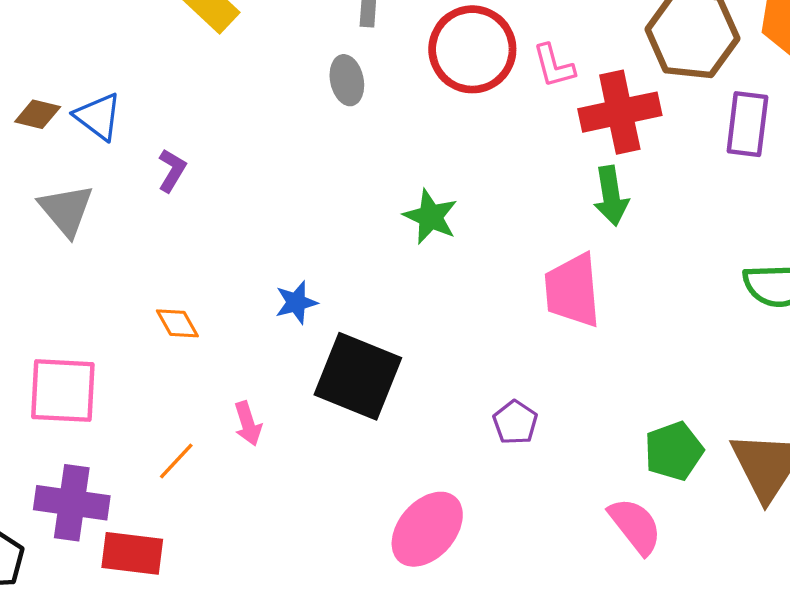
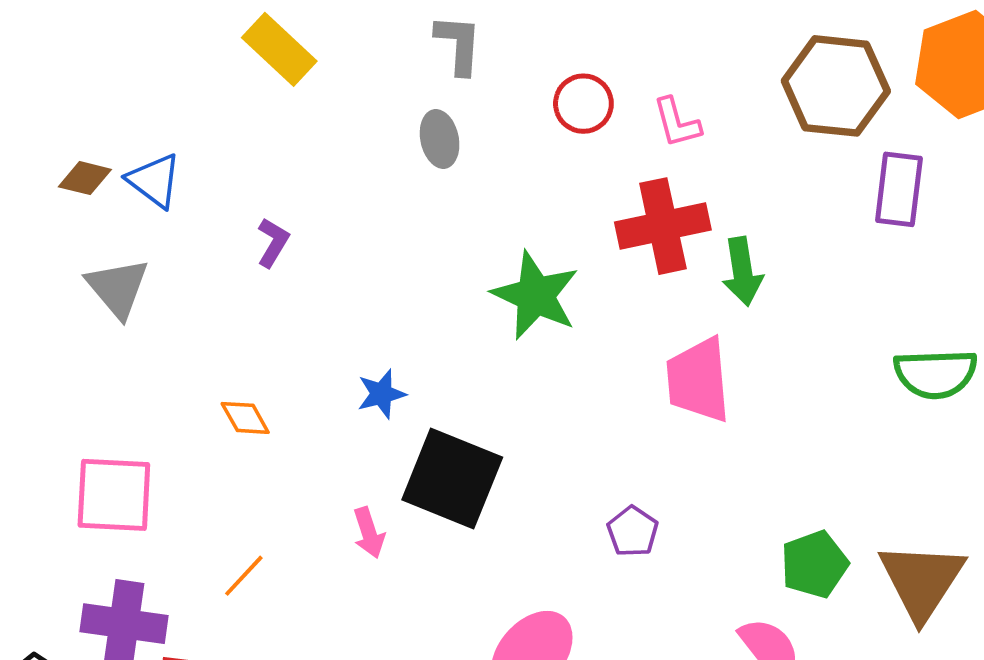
red circle: (472, 49) -> (583, 104), size x0.6
red cross: (620, 112) -> (663, 226), moved
purple L-shape: (172, 170) -> (273, 242), moved
green star: (431, 217) -> (535, 295), size x1.4
pink arrow: (248, 424) -> (369, 533), moved

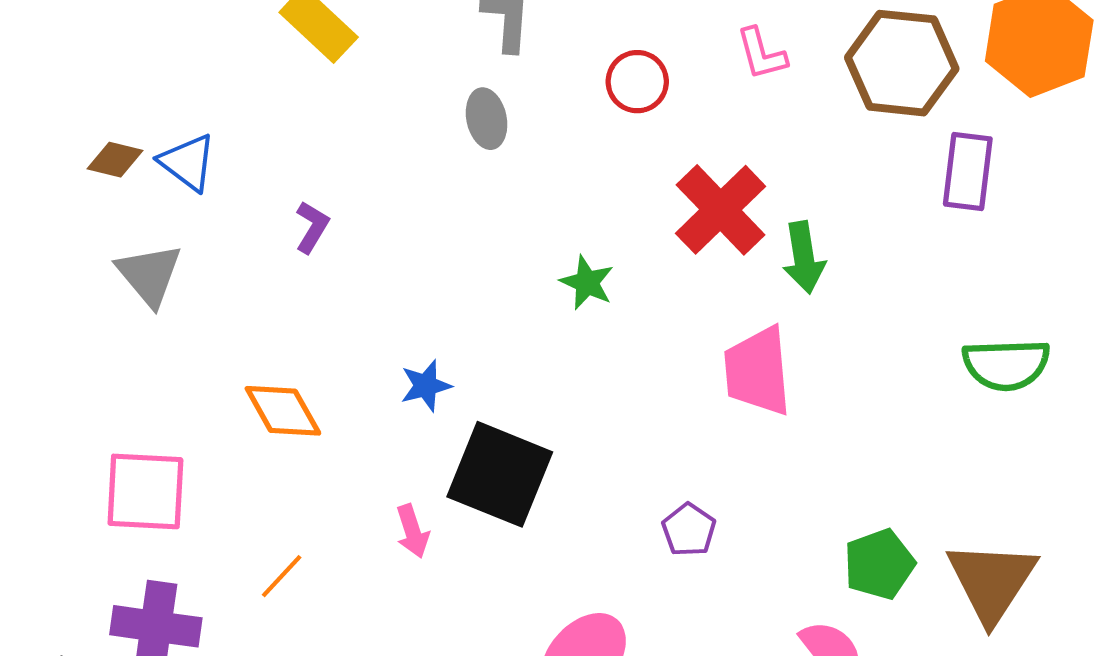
pink L-shape: (677, 123) -> (762, 54), moved
red cross: (663, 226) -> (721, 210), turned -32
green star: (535, 295) -> (587, 283), size x0.6
orange diamond: (245, 418) -> (283, 411), size x1.5

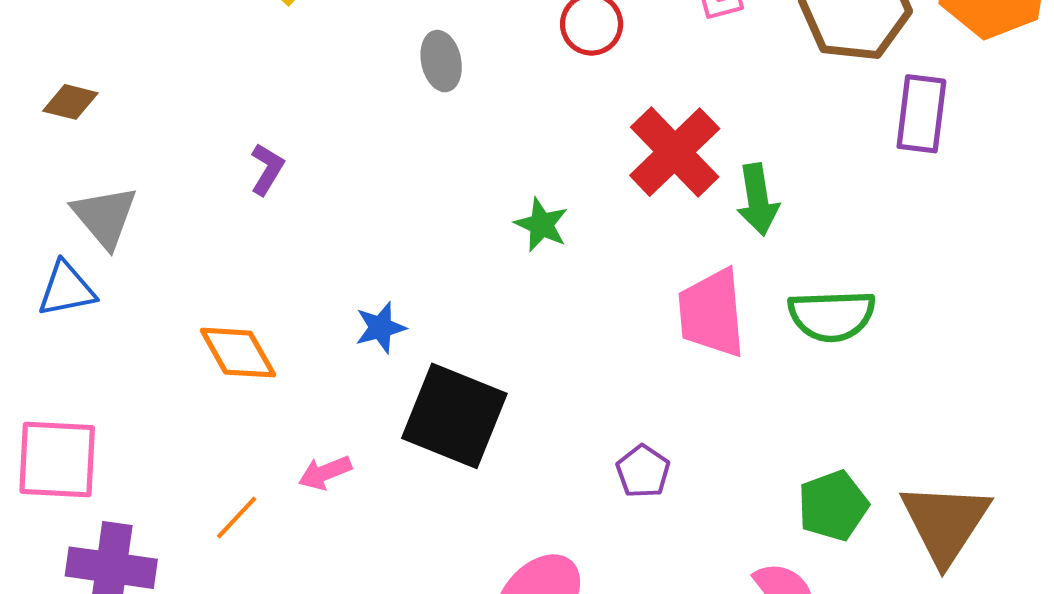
blue triangle: (188, 162) -> (66, 289), moved, turned -48
green semicircle: (1006, 365) -> (832, 316), moved
pink square: (145, 491) -> (57, 459), moved
pink arrow: (412, 531) -> (325, 473), moved, turned 86

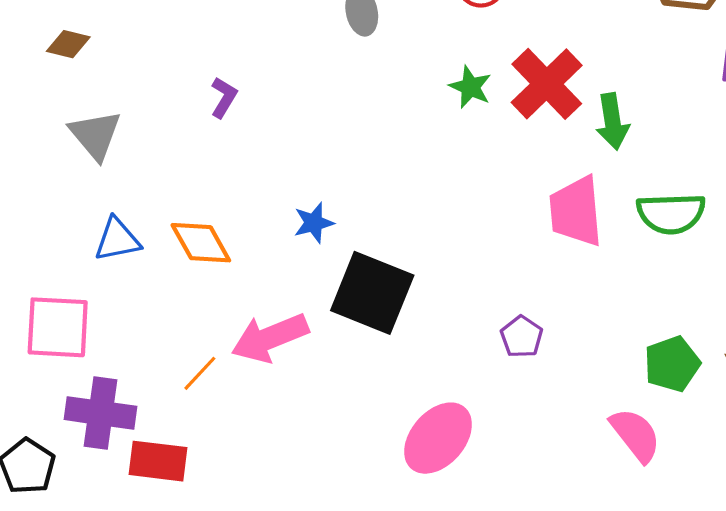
green star: (541, 225) -> (470, 87), moved
blue triangle: (66, 289) -> (117, 240), moved
pink arrow: (325, 473) -> (270, 338), size x1.8

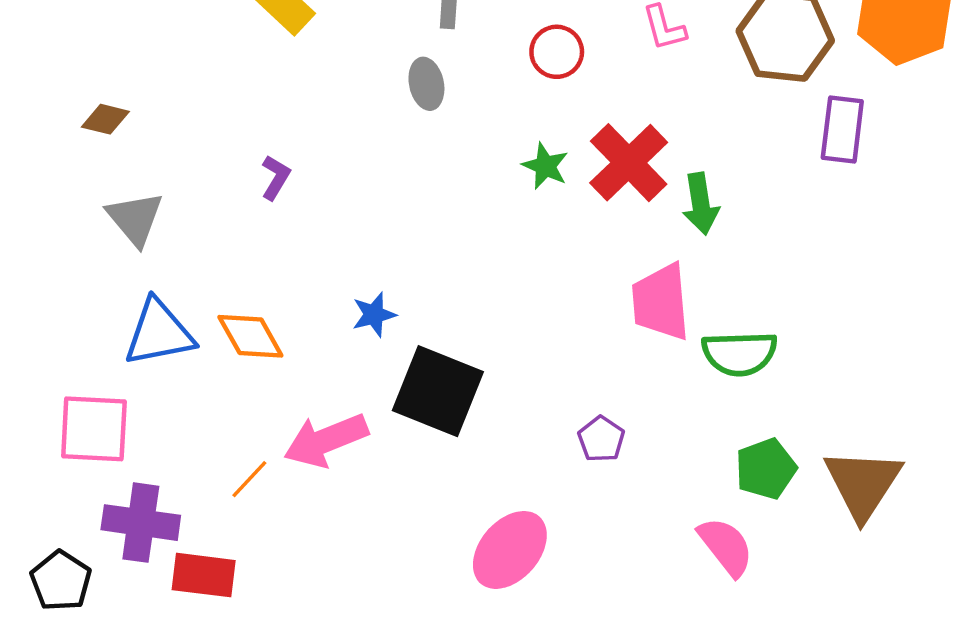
green semicircle: (671, 213) -> (740, 353), moved
blue triangle: (117, 240) -> (159, 333), size x1.4

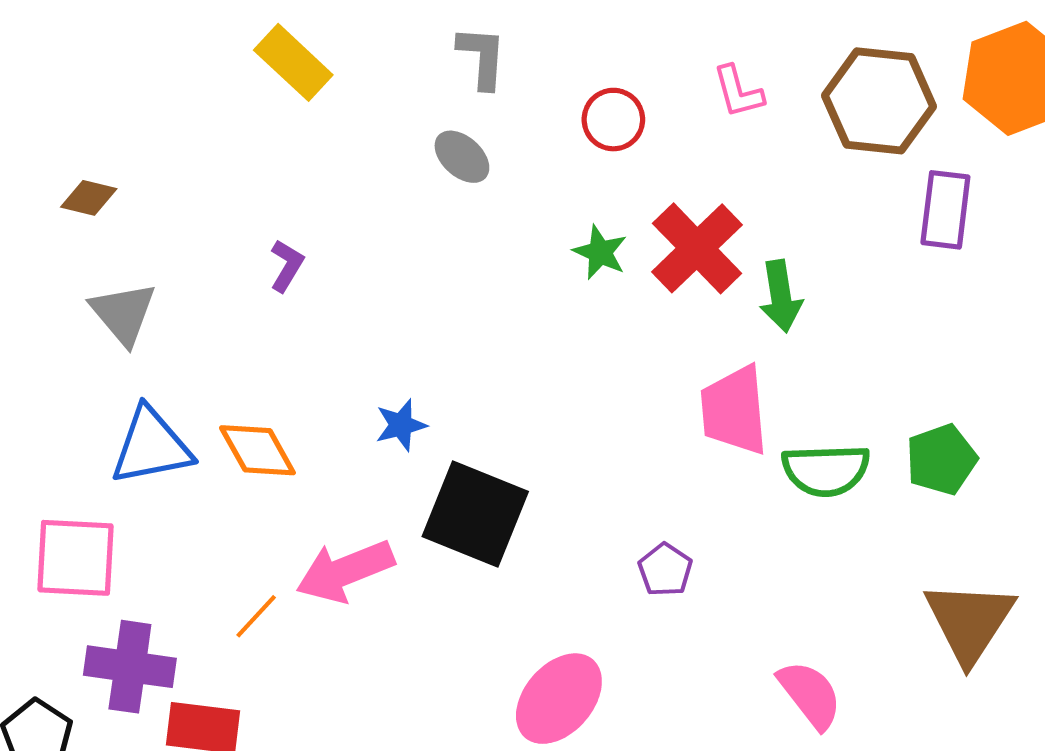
gray ellipse: (426, 84) -> (462, 157), turned -36
green pentagon: (766, 469) -> (941, 460), moved

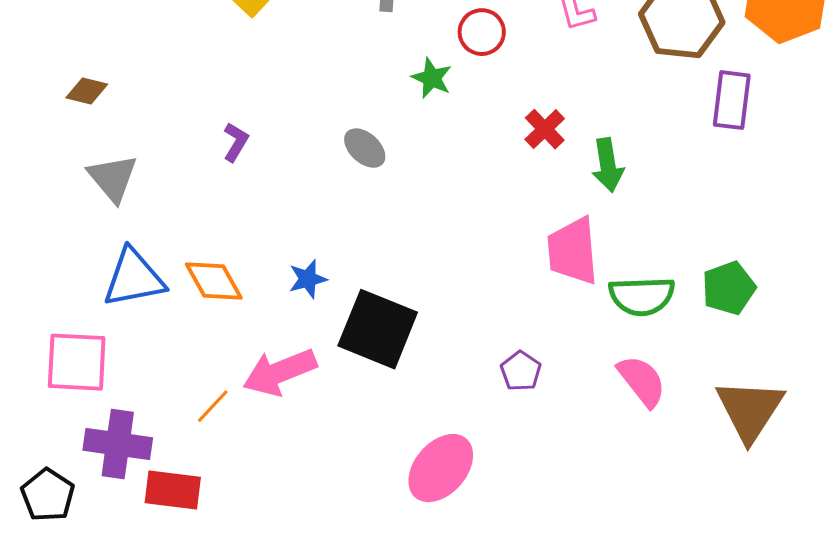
gray ellipse: (462, 157) -> (365, 148), moved
red cross: (697, 248) -> (545, 129), size x0.6
green star: (600, 252) -> (432, 78), moved
blue star: (401, 425) -> (308, 279), moved
pink semicircle: (810, 695) -> (642, 381), moved

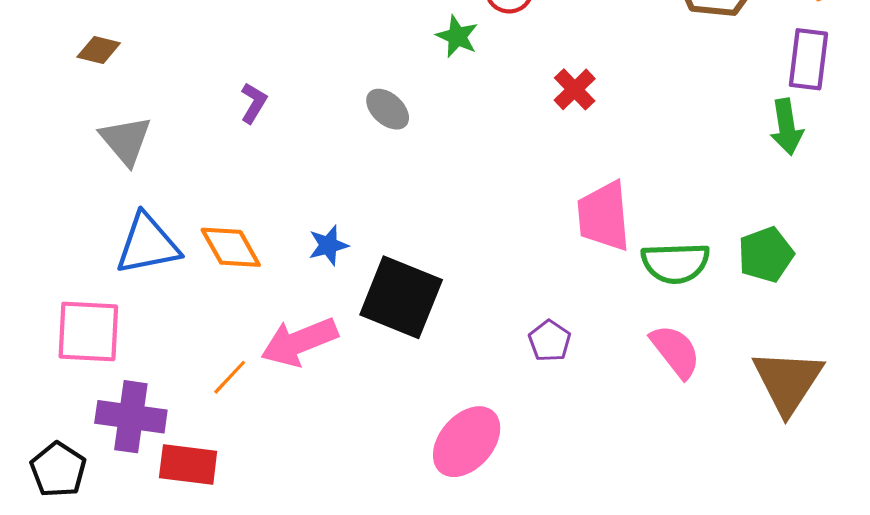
purple rectangle: (732, 100) -> (808, 59), moved
green arrow: (608, 165) -> (787, 127), moved

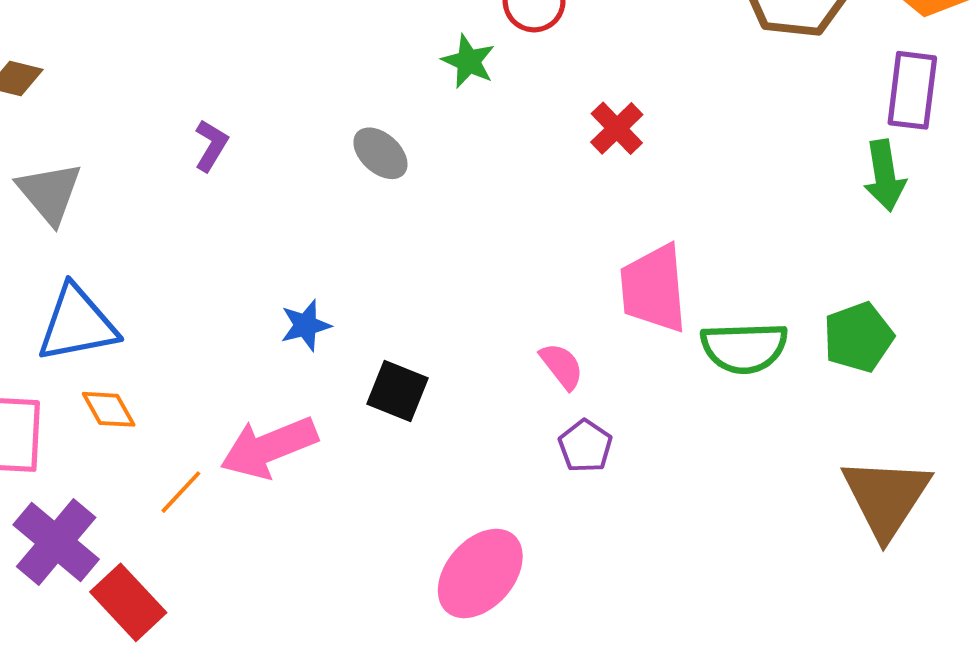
orange diamond: (231, 247) -> (109, 409), moved, size x0.7
black square: (401, 297) -> (398, 391), size x0.6
pink semicircle: (675, 351) -> (562, 366), moved, size x0.7
purple cross: (131, 417) -> (56, 542), turned 32
red rectangle: (188, 464) -> (128, 602), turned 40

